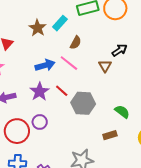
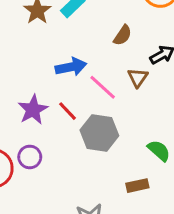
brown semicircle: (76, 43) -> (123, 35), moved
pink line: (69, 63) -> (103, 87), moved
blue arrow: (45, 65) -> (71, 67), moved

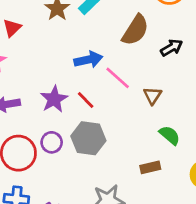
brown semicircle: (123, 35) -> (135, 30), size x1.6
brown triangle: (138, 78) -> (152, 96), moved
gray hexagon: (99, 133) -> (88, 138), moved

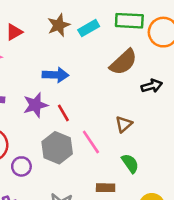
blue arrow: (88, 60) -> (56, 75), moved
pink line: (118, 78) -> (91, 142), moved
purple circle: (52, 142) -> (21, 166), moved

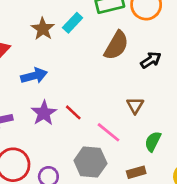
blue arrow: (56, 75) -> (34, 76), moved
gray hexagon: (57, 148) -> (90, 162), moved
green semicircle: (130, 163) -> (153, 141), turned -102

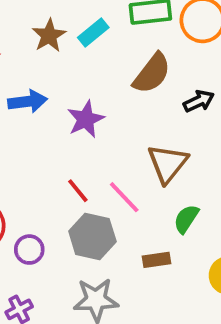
brown triangle: (135, 105) -> (168, 163), size x1.6
red line: (73, 112) -> (78, 191), moved
purple star: (44, 113) -> (86, 119), moved

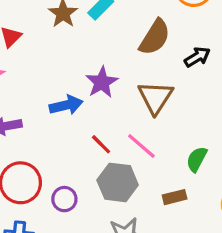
blue arrow: (28, 101) -> (66, 105), moved
brown triangle: (168, 163) -> (155, 97), moved

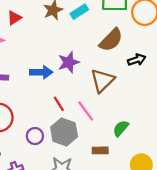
purple circle: (64, 199) -> (35, 136), moved

